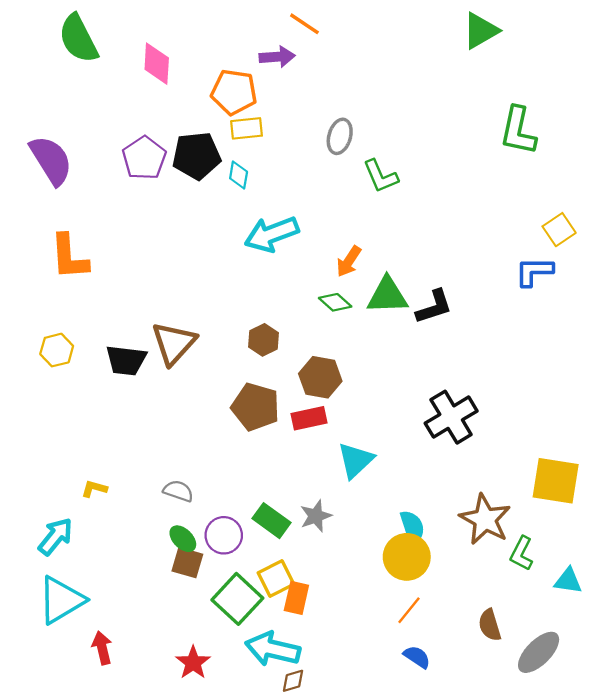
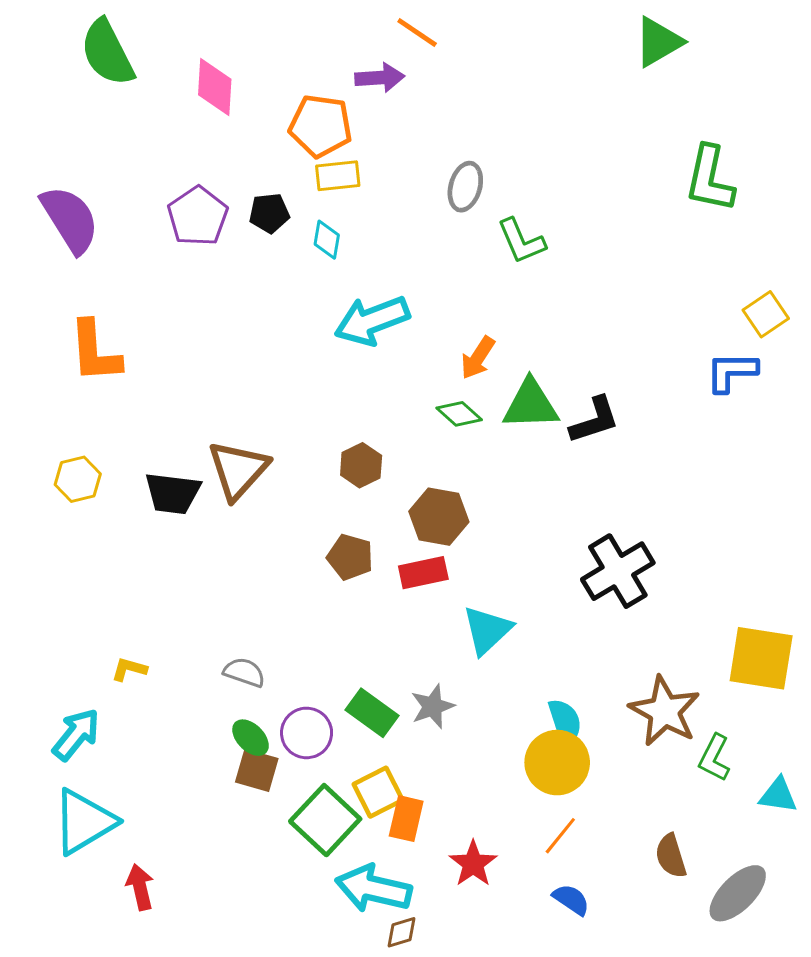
black pentagon: (196, 156) -> (269, 213), size x0.6
brown pentagon: (256, 407) -> (350, 557), size x0.7
red star: (193, 663) -> (473, 864), moved

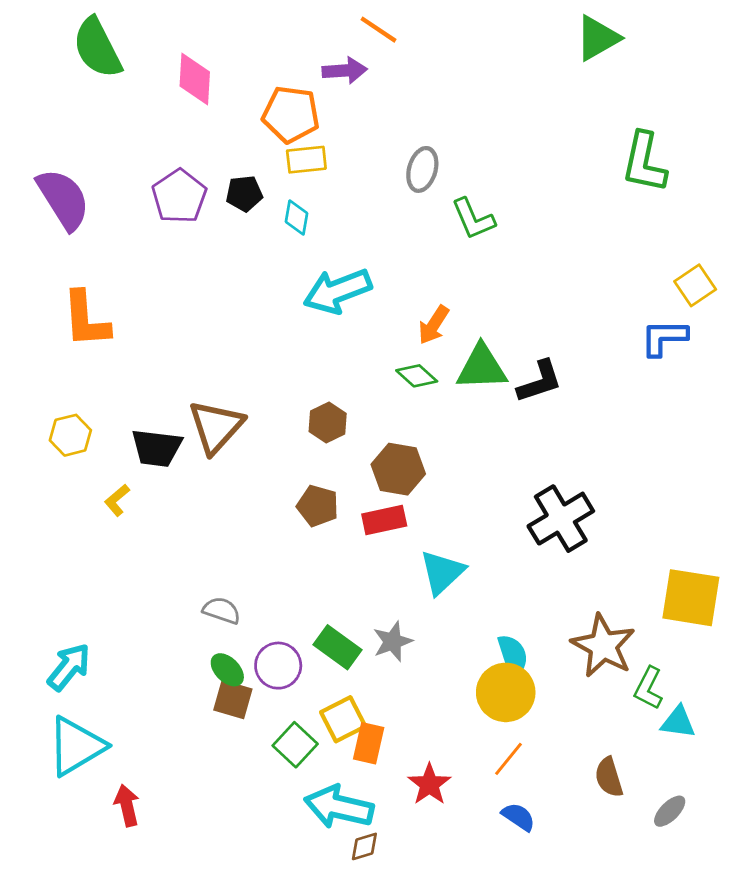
yellow L-shape: (129, 669) -> (117, 500), moved, turned -56
cyan triangle: (778, 795) -> (678, 722), moved
green square: (325, 820) -> (295, 745), size x0.7
gray ellipse: (738, 893) -> (670, 811), size x0.6

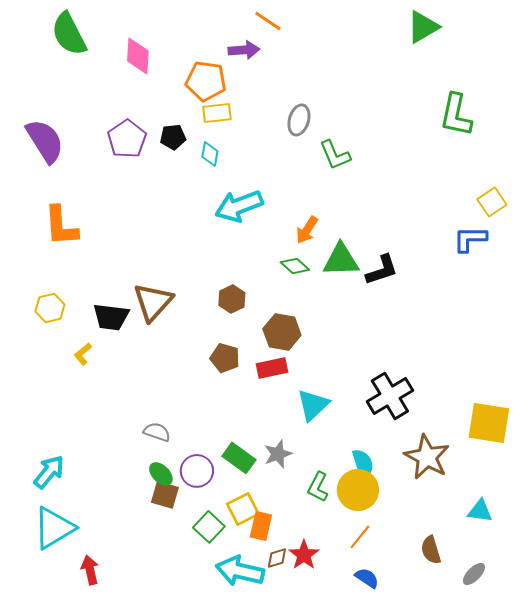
black cross: (561, 519) -> (390, 396), moved
green L-shape: (648, 688) -> (318, 487), moved
brown diamond: (364, 846) -> (277, 558), moved

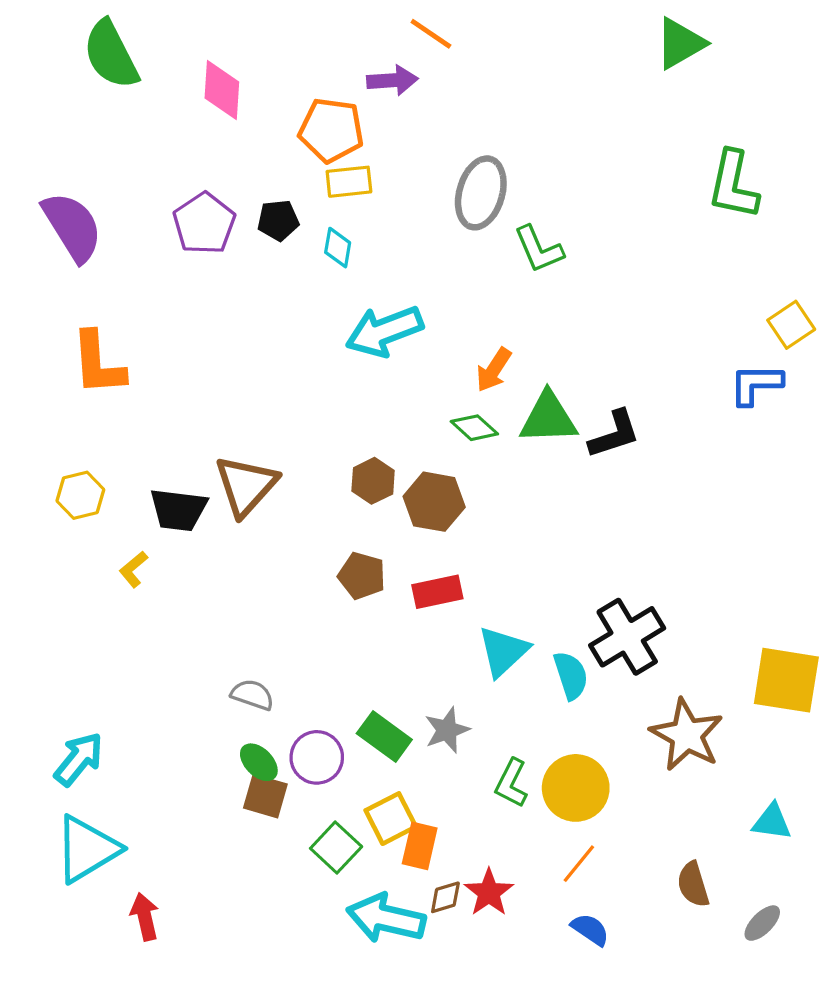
gray ellipse: (299, 120) -> (481, 193), size x1.4
brown hexagon: (282, 332) -> (434, 502), moved
cyan semicircle: (363, 464) -> (571, 675), moved

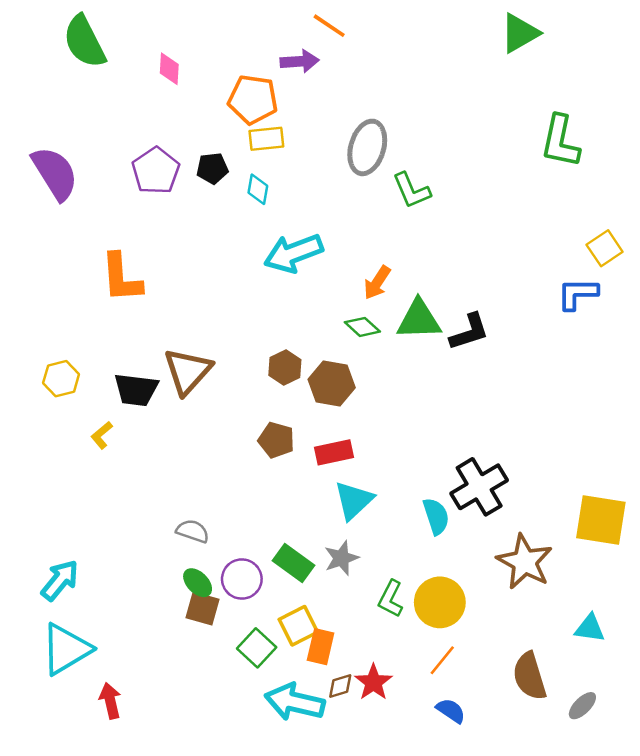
pink diamond: (222, 90) -> (169, 69), size x0.7
orange L-shape: (98, 363) -> (121, 278), moved
cyan triangle: (503, 651) -> (354, 500), moved
brown semicircle: (693, 884) -> (530, 676), size x1.4

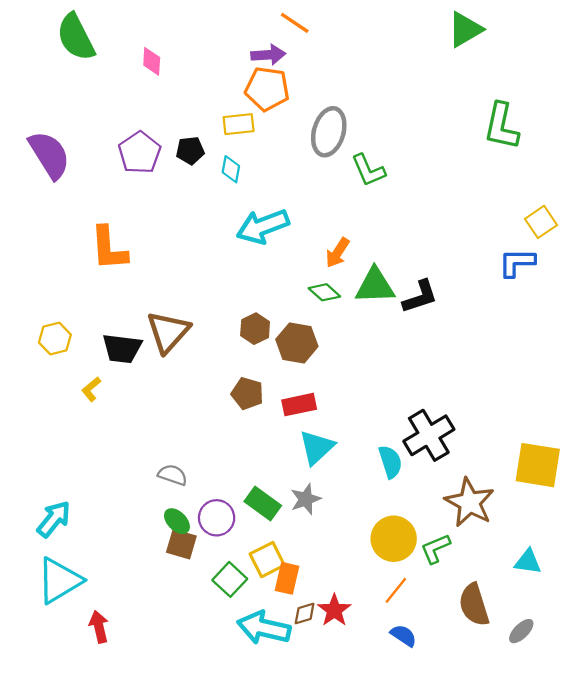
orange pentagon: (253, 99) -> (267, 89), moved
green L-shape: (391, 599) -> (435, 549), moved, turned 40

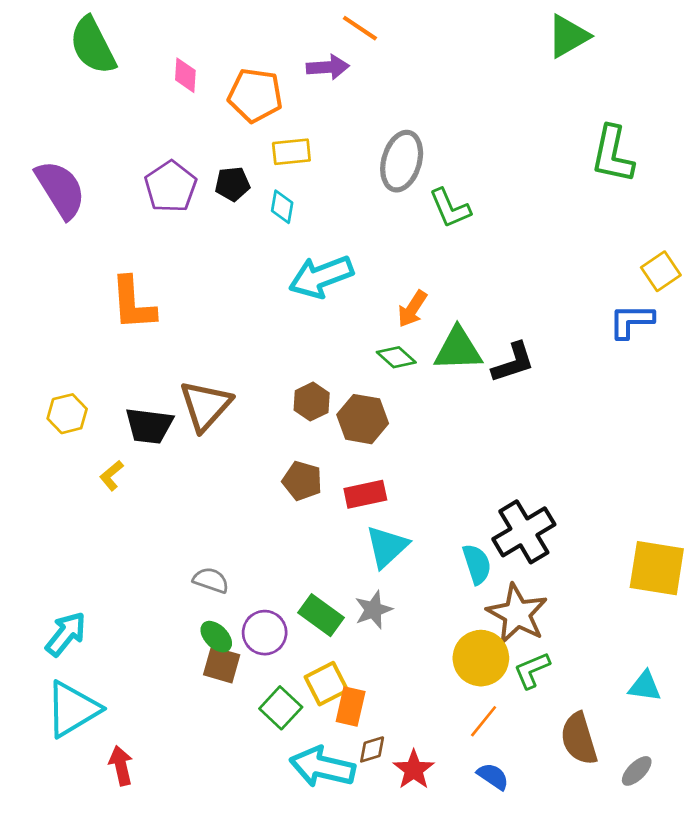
orange pentagon: (267, 89) -> (255, 95), moved
brown star: (470, 502) -> (517, 614), moved
red star: (334, 610) -> (414, 770), moved

